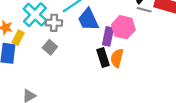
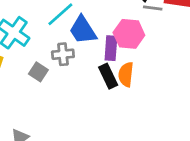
gray cross: (54, 23) -> (63, 54), moved

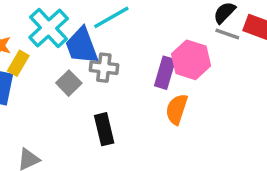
blue trapezoid: (83, 30) -> (82, 46), moved
black rectangle: (108, 76) -> (104, 129), moved

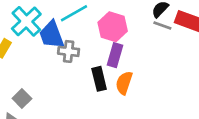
pink hexagon: (191, 60) -> (113, 27), moved
gray square: (69, 83) -> (22, 99), moved
black rectangle: (104, 129) -> (99, 79), moved

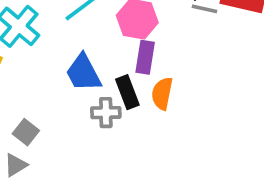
blue trapezoid: (52, 35) -> (83, 73), moved
gray cross: (69, 51) -> (106, 113), moved

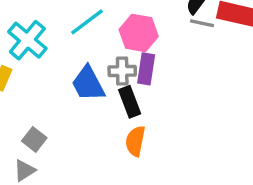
orange semicircle: (162, 93) -> (135, 141), moved
gray cross: (106, 113) -> (122, 71), moved

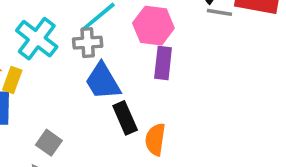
gray cross: (122, 71) -> (88, 43), moved
black rectangle: (130, 102) -> (125, 118), moved

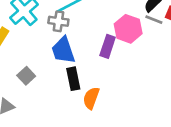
pink hexagon: (153, 26) -> (128, 29), moved
gray square: (49, 143) -> (26, 76), moved

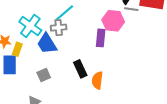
blue trapezoid: (63, 50) -> (47, 44), moved
gray square: (26, 76) -> (44, 75), turned 32

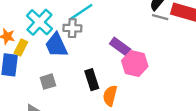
pink hexagon: (113, 21) -> (135, 63), moved
purple rectangle: (101, 38) -> (120, 46), turned -66

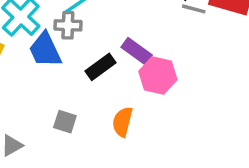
black rectangle: (92, 80) -> (101, 67), moved, turned 72
gray square: (48, 82) -> (65, 122), moved, turned 35

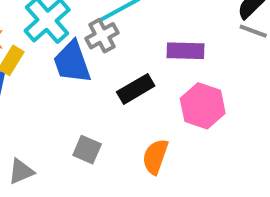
gray cross: (68, 25) -> (102, 36), turned -36
purple rectangle: (137, 51) -> (186, 51), moved, turned -40

